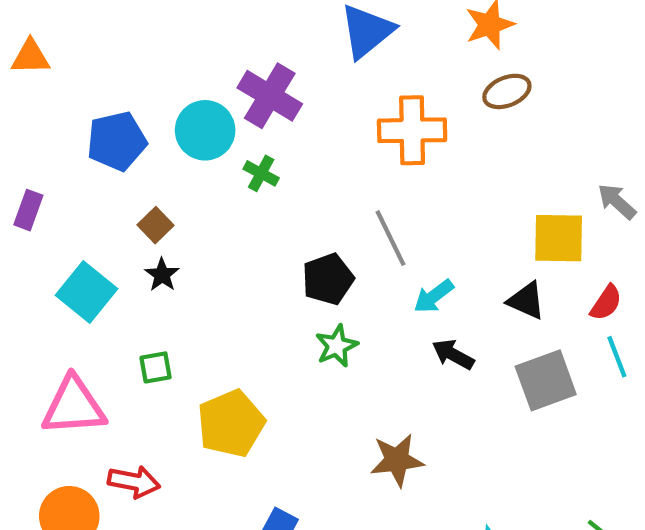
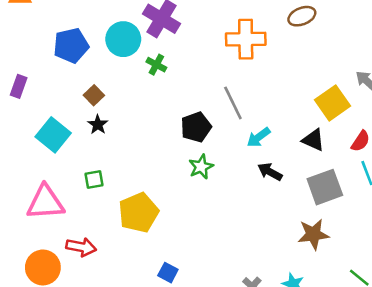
yellow square: (559, 238) -> (332, 103), turned -36
brown star: (397, 460) -> (313, 234), moved

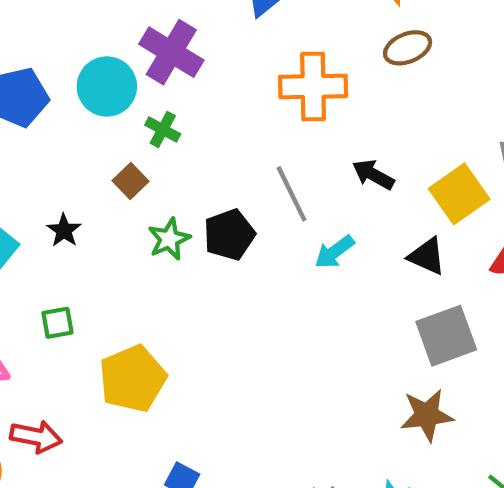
brown square: (94, 95) -> (130, 181), moved
green star: (201, 167) -> (169, 239), moved
black arrow: (270, 172) -> (373, 175), moved

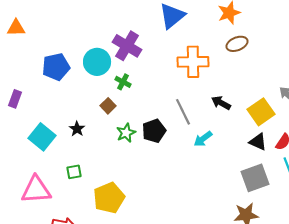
black triangle: (427, 256) -> (258, 142), moved

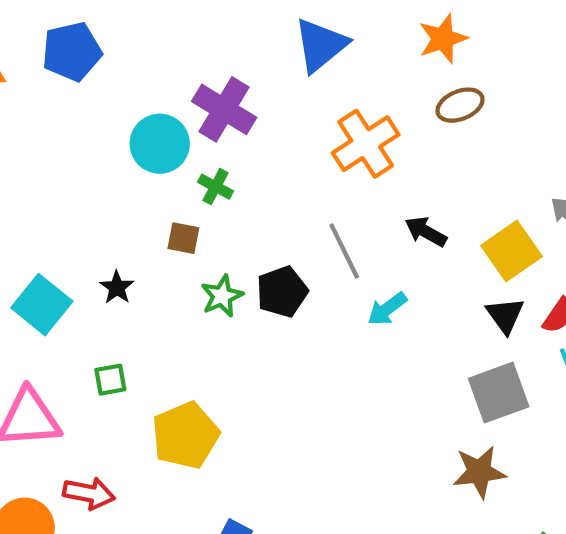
orange cross: (193, 62) -> (366, 144), turned -32
blue pentagon: (56, 67) -> (72, 51), moved
brown square: (108, 106) -> (183, 238), turned -35
black triangle: (258, 142) -> (505, 315), turned 30

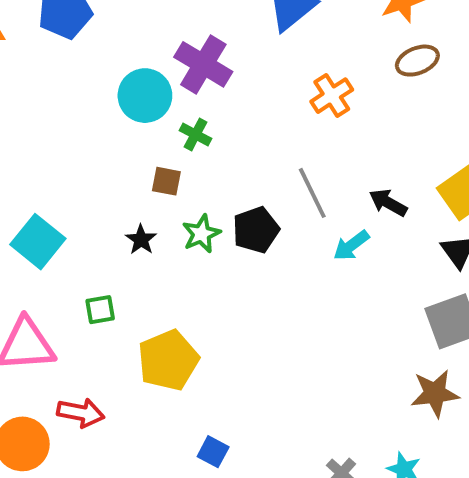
orange cross: (366, 144) -> (332, 96), size x0.7
black arrow: (426, 232) -> (388, 203), moved
black star: (117, 287) -> (141, 240), moved

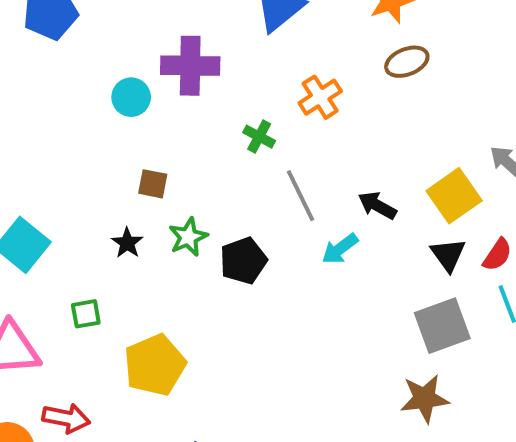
purple cross: (203, 64) -> (190, 66), turned -30
cyan circle: (145, 96) -> (131, 97), size x0.7
green cross: (196, 135) -> (259, 137), moved
black pentagon: (256, 230) -> (243, 261), moved

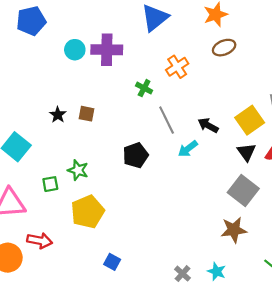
cyan circle: (131, 97) -> (75, 50), moved
green star: (188, 237) -> (78, 170), moved, turned -30
black star: (127, 243) -> (58, 115), moved
gray square: (442, 326) -> (243, 190), turned -32

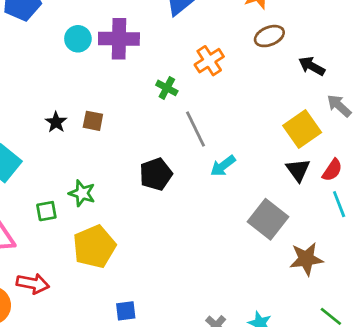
black arrow: (208, 125) -> (312, 66), moved
gray square: (243, 190) -> (268, 219), moved
brown star: (234, 230) -> (306, 259), moved
blue square: (112, 262) -> (126, 311), turned -35

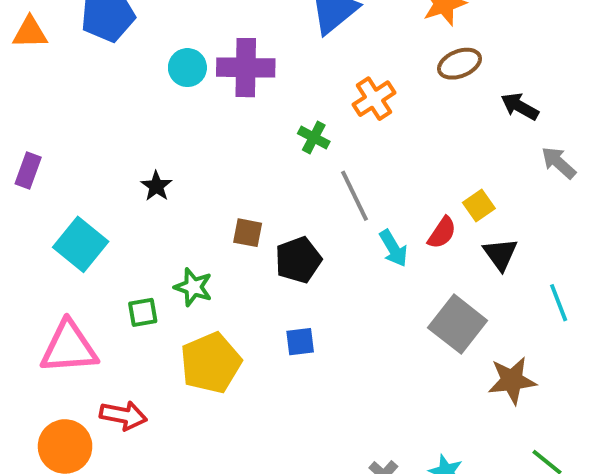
brown square: (93, 121) -> (248, 233), moved
yellow square: (302, 129) -> (479, 206), moved, size x0.6
cyan arrow: (223, 166) -> (393, 248), turned -84
red semicircle: (332, 170) -> (442, 233), moved
blue square: (126, 311) -> (300, 342), moved

